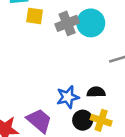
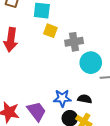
cyan circle: (91, 23) -> (91, 63), moved

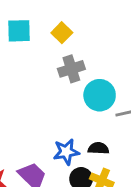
yellow square: (50, 31) -> (62, 33), moved, turned 32

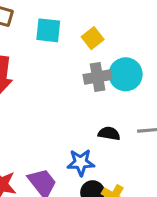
cyan circle: (100, 95) -> (126, 74), moved
black semicircle: (98, 148) -> (109, 134), moved

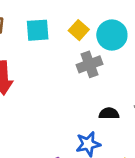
cyan circle: (126, 74) -> (112, 35), moved

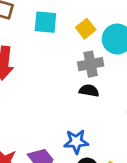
black semicircle: (109, 113) -> (89, 91), moved

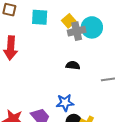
gray cross: (91, 64) -> (77, 31), moved

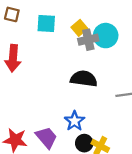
black semicircle: (73, 65) -> (84, 79), size x1.6
blue star: (65, 103) -> (74, 121), turned -30

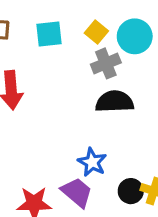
gray cross: (88, 40) -> (106, 63), moved
blue star: (74, 121) -> (92, 162), moved

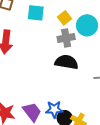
blue star: (92, 162) -> (54, 109), moved, turned 30

